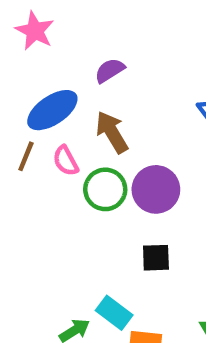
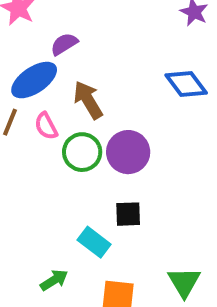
purple semicircle: (110, 70) -> (64, 44), moved
cyan rectangle: (114, 313) -> (94, 242), moved

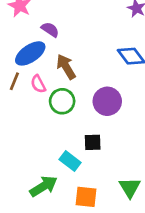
purple semicircle: (64, 44) -> (50, 30), turned 66
purple circle: (128, 152) -> (107, 101), moved
green arrow: (54, 280) -> (44, 186), size x1.5

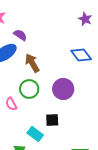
pink semicircle: (38, 84) -> (11, 104), moved

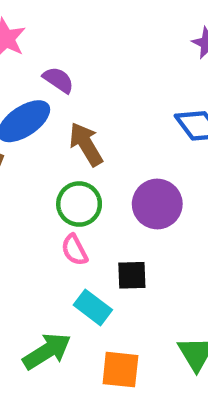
pink semicircle: (11, 104) -> (74, 250), moved

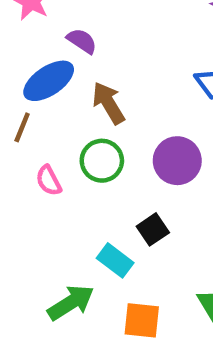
pink semicircle: (74, 250) -> (49, 181), moved
black square: (132, 275) -> (153, 229), turned -32

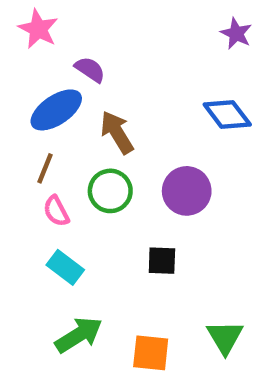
brown line: (22, 127) -> (45, 168), moved
black square: (153, 229) -> (162, 261), turned 36
cyan rectangle: (115, 260) -> (65, 267), moved

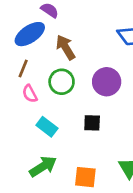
cyan rectangle: (65, 267) -> (47, 127), moved

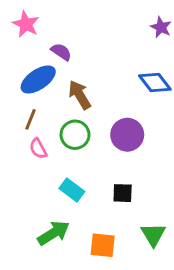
black square: (92, 123) -> (123, 193), moved
cyan rectangle: (47, 127) -> (72, 190), moved

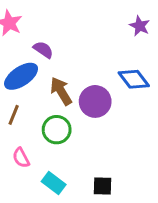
purple circle: (127, 135) -> (95, 101), moved
pink semicircle: (38, 149) -> (21, 158), moved

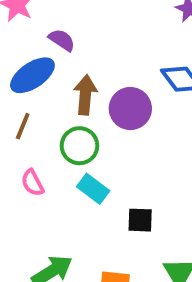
brown arrow: (61, 91) -> (85, 95), turned 36
cyan rectangle: (54, 183) -> (93, 189), moved

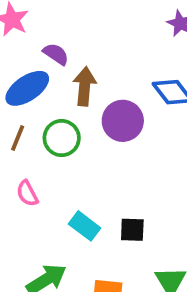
brown arrow: (85, 95) -> (85, 86), moved
green circle: (79, 146) -> (62, 138), moved
cyan rectangle: (93, 189) -> (85, 226), moved

